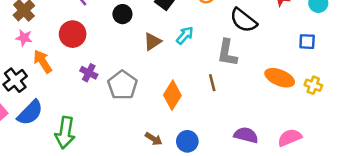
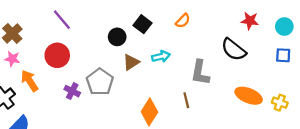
black circle: (122, 14) -> (117, 37), moved
black semicircle: (243, 20) -> (234, 50), moved
cyan arrow: (185, 35) -> (161, 56), turned 36
blue square: (307, 42) -> (283, 55), moved
gray pentagon: (122, 85) -> (100, 82), moved

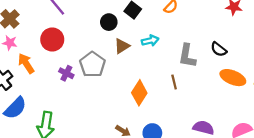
black semicircle: (234, 50) -> (219, 49), moved, size x0.7

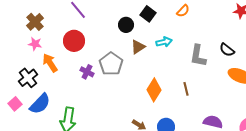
brown line: (174, 82) -> (186, 89), moved

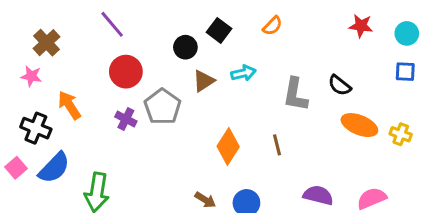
red circle: (74, 41) -> (126, 72), moved
pink star: (35, 44) -> (31, 76), moved
black cross: (28, 78) -> (36, 128), turned -30

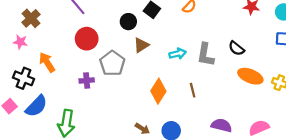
cyan arrow: (243, 73) -> (178, 54), moved
purple cross: (126, 119) -> (87, 80), moved, turned -32

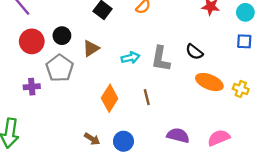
black circle: (128, 22) -> (62, 36), moved

